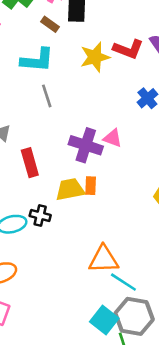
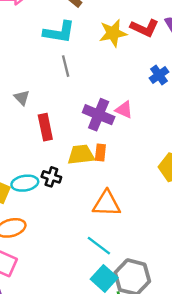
orange triangle: (104, 259) -> (107, 204), moved
cyan line: (123, 282) -> (99, 246), moved

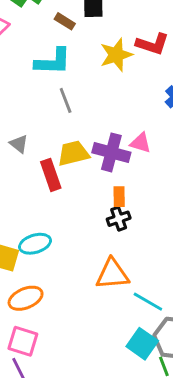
yellow trapezoid: (81, 155) -> (73, 153), moved
black cross: (51, 177) -> (119, 219), moved, turned -30
orange triangle: (107, 204) -> (112, 274), moved
cyan line: (99, 246) -> (148, 302), moved

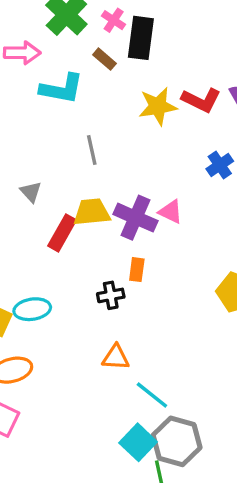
cyan L-shape: (53, 62) -> (62, 89), moved
red rectangle: (51, 175) -> (62, 233), turned 40
black cross: (119, 219) -> (111, 295), moved
orange triangle: (112, 274) -> (116, 357), size x0.7

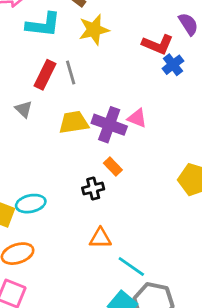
red L-shape: (201, 100) -> (158, 44), moved
yellow star: (158, 106) -> (94, 30), moved
blue cross: (220, 165) -> (173, 65), moved
red rectangle: (62, 233) -> (45, 75), moved
orange rectangle: (137, 270) -> (113, 166), turned -48

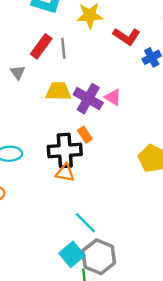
red L-shape: (158, 44) -> (127, 36), moved
black cross: (93, 189) -> (65, 150), size x1.8
orange triangle: (100, 238) -> (65, 173), moved

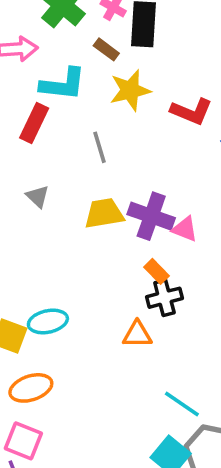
red rectangle: (41, 46) -> (34, 123), moved
pink triangle: (113, 97) -> (185, 229), moved
black cross: (65, 150) -> (164, 298), moved, size x0.7

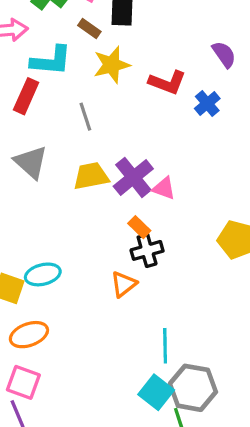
gray triangle: (38, 196) -> (31, 162), size x1.6
purple cross: (151, 216) -> (133, 177), turned 33
orange triangle: (137, 334) -> (124, 284), turned -36
cyan line: (182, 404) -> (165, 346), turned 56

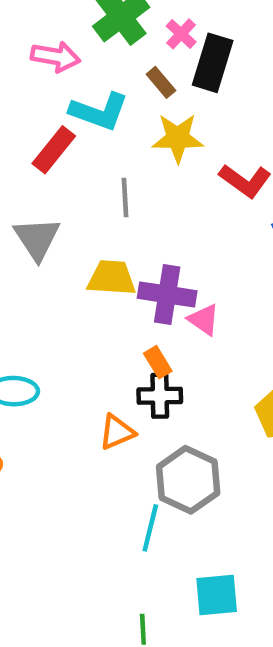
purple cross: (133, 177) -> (167, 294), turned 33
gray hexagon: (193, 388) -> (188, 480), moved
cyan square: (156, 392) -> (217, 595), moved, turned 32

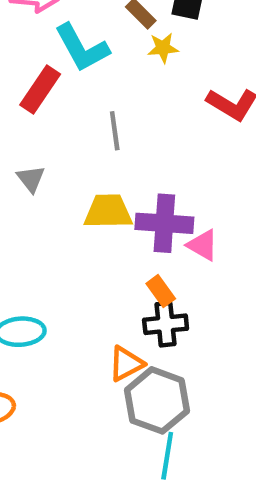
cyan L-shape: (99, 112) -> (82, 48), turned 46
yellow star: (178, 138) -> (163, 48), moved, size x0.6
gray triangle: (37, 239) -> (31, 179), size x0.6
gray hexagon: (188, 480) -> (157, 400), moved

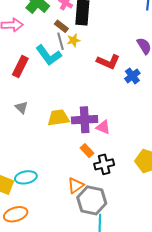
cyan L-shape: (82, 48) -> (49, 55), moved
gray line: (115, 131) -> (61, 41), moved
black cross: (166, 324) -> (104, 164), moved

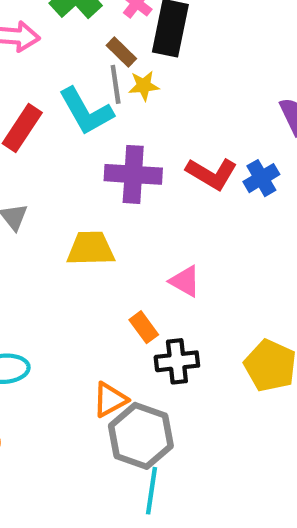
red L-shape: (108, 62) -> (212, 174), moved
purple cross: (85, 120) -> (133, 174), moved

